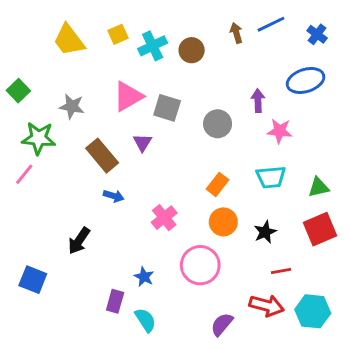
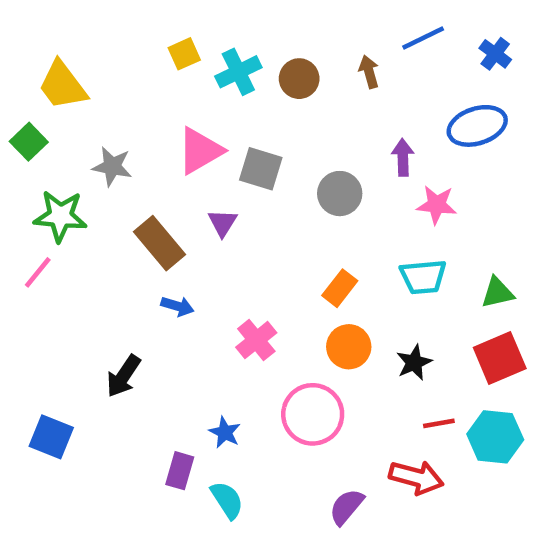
brown arrow: (236, 33) -> (369, 72), moved
yellow trapezoid: (69, 40) -> (63, 85), moved
cyan hexagon: (313, 311) -> (495, 437), moved

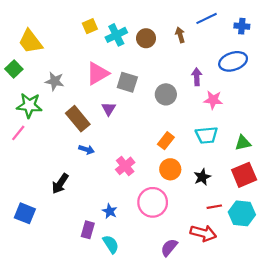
blue cross: (495, 54) -> (242, 26), turned -32

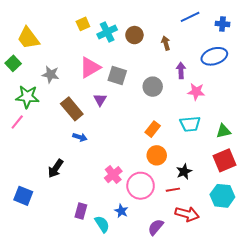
brown arrow: (180, 35) -> (166, 43), moved
pink cross: (125, 166) -> (113, 175), moved
black star: (202, 177) -> (184, 172), moved
red line: (214, 207) -> (173, 190), moved
blue star: (110, 211) -> (121, 211), moved

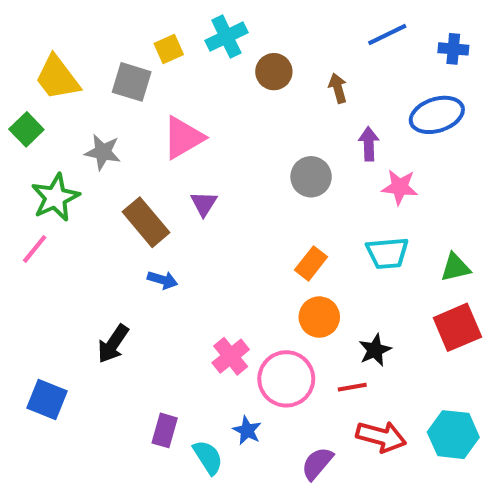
cyan cross: (107, 32) -> (226, 37), moved
gray square: (117, 75) -> (132, 82), moved
green star: (27, 97) -> (55, 197), turned -30
cyan hexagon: (222, 196) -> (453, 435), moved

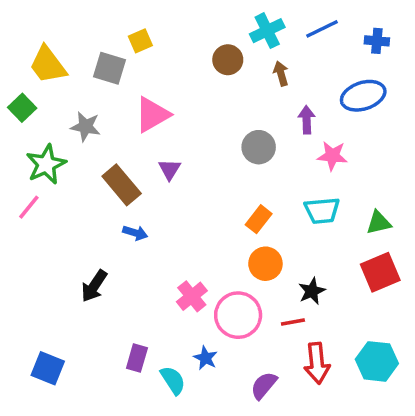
cyan cross: (226, 37) -> (267, 31), moved
blue square: (47, 400) -> (48, 368), moved
red arrow: (381, 437) -> (317, 363), turned 69

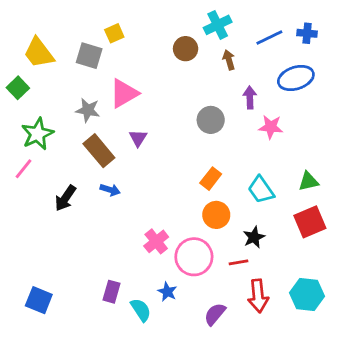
blue line: (322, 29) -> (269, 37), moved
gray star: (86, 127) -> (88, 110), moved
cyan trapezoid: (322, 211) -> (261, 190), moved, turned 60
black arrow: (94, 286) -> (65, 198), moved

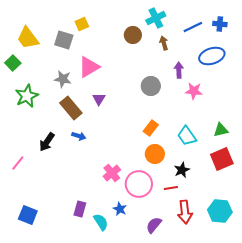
pink line: (23, 169) -> (18, 163), moved

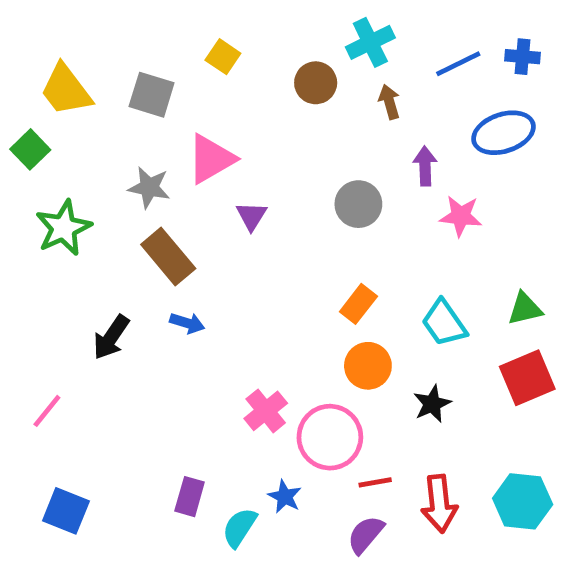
yellow square: (82, 24) -> (223, 57), moved, turned -32
purple triangle: (99, 99) -> (251, 216), moved
pink line: (18, 163) -> (47, 411), moved
red line: (171, 188) -> (375, 482), moved
cyan semicircle: (101, 222) -> (240, 527), turned -114

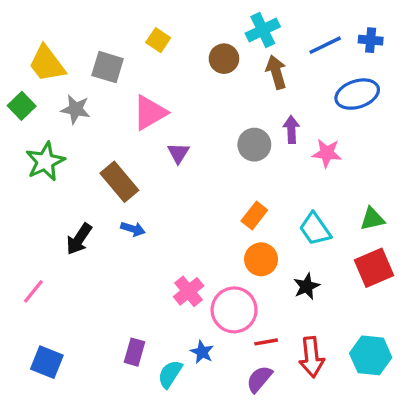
brown arrow: (389, 102) -> (276, 72), size x1.4
purple arrow: (425, 166) -> (291, 129), moved
gray star: (149, 187) -> (76, 109), moved

